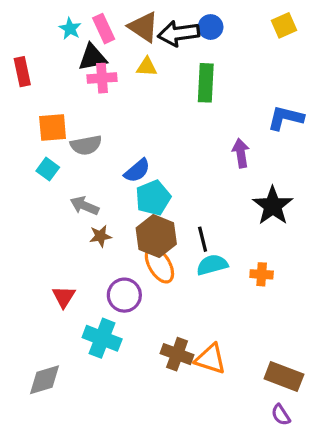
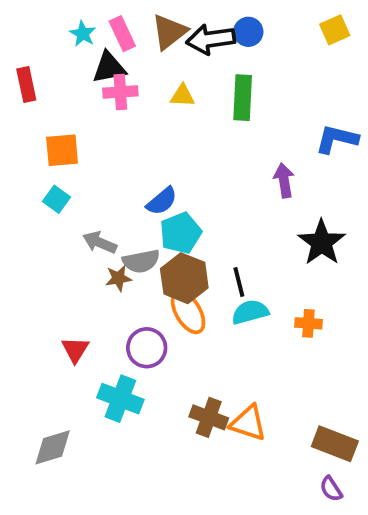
brown triangle: (144, 27) -> (169, 32), turned 48
yellow triangle: (147, 67) -> (182, 96), moved
gray semicircle: (86, 145) -> (141, 261), moved

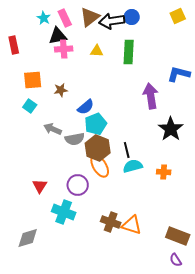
purple arrow: (284, 180) -> (151, 96), size x1.4
brown star: (118, 278) -> (61, 90), moved

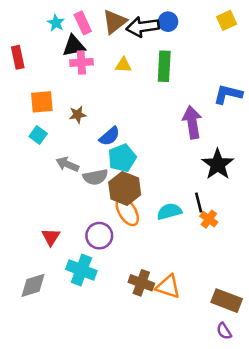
black line: (127, 150) -> (199, 203), moved
orange cross: (164, 172) -> (209, 219), turned 32
gray diamond: (28, 238) -> (33, 285), moved

